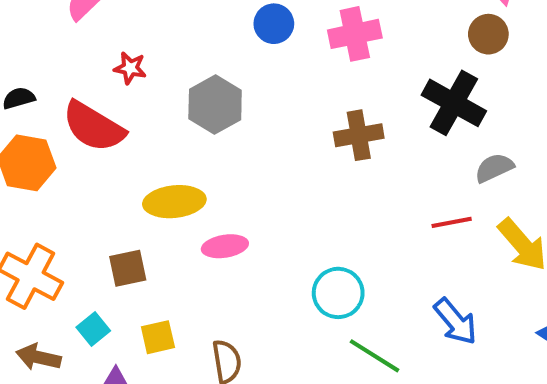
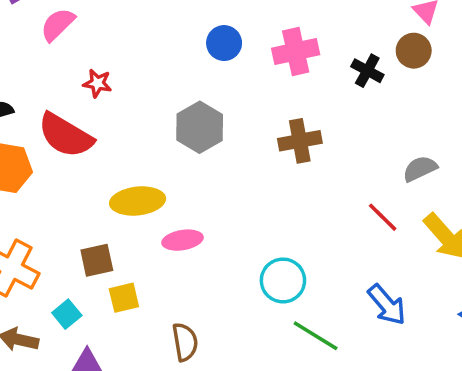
black cross: (454, 103) -> (367, 71), moved, size x0.6
gray hexagon: (215, 105) -> (200, 127), moved
red line: (452, 222) -> (383, 217), turned 56
yellow square: (158, 337) -> (124, 298), moved

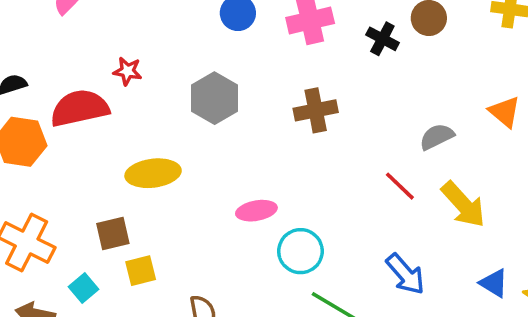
red star: (97, 83) -> (127, 71), moved
red semicircle: (66, 135) -> (80, 108), turned 138
pink ellipse: (183, 240) -> (256, 211), moved

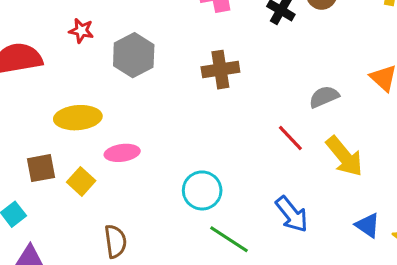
red star: (127, 71) -> (81, 31), moved
pink ellipse: (256, 211) -> (122, 153), moved
yellow square: (141, 271) -> (81, 181), moved, turned -36

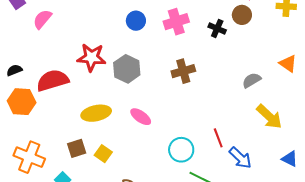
red star: (81, 31) -> (91, 57), size x1.8
red line: (290, 138) -> (218, 138), moved, turned 30
pink ellipse: (122, 153) -> (141, 117), moved, turned 50

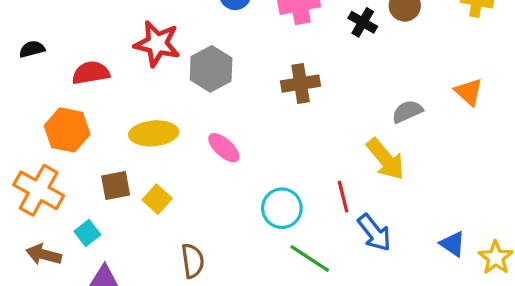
red semicircle: (53, 80) -> (91, 73), size x0.7
orange hexagon: (22, 102) -> (67, 130), moved
yellow arrow: (269, 117) -> (386, 159), moved

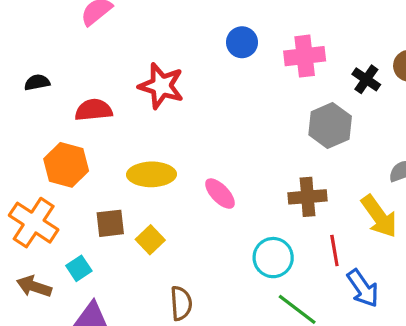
gray hexagon: (211, 69) -> (330, 126), moved
brown cross: (301, 84) -> (308, 197), moved

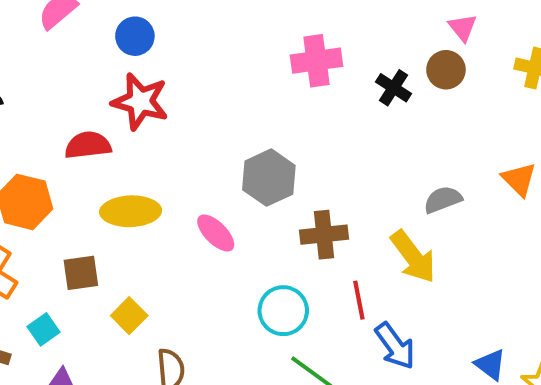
blue circle: (242, 42) -> (135, 36), moved
red semicircle: (94, 110) -> (88, 145), moved
gray hexagon: (330, 126) -> (269, 178), moved
yellow square: (150, 240) -> (129, 316), moved

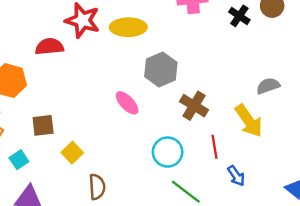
yellow ellipse: (131, 211) -> (128, 27), moved
brown cross: (324, 235) -> (194, 106), turned 36
blue arrow: (395, 346) -> (236, 176), size x0.7

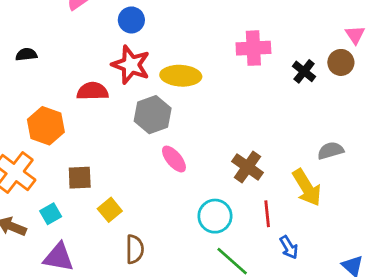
gray hexagon: (161, 69) -> (153, 115), moved

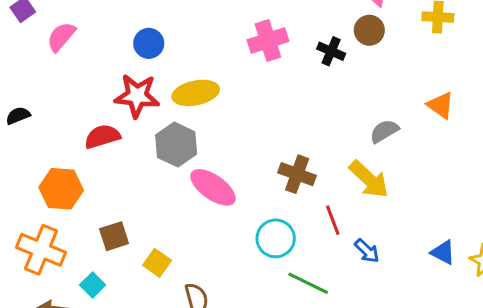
blue circle: (131, 20) -> (149, 43), moved
pink ellipse: (174, 159) -> (213, 187), size x1.4

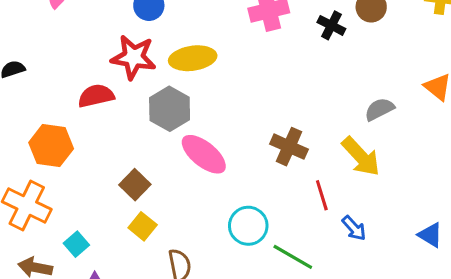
brown square: (114, 236) -> (135, 185), moved, turned -32
cyan circle: (276, 238) -> (248, 226), moved

